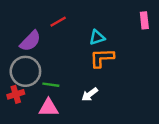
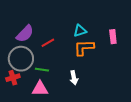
pink rectangle: (144, 20) -> (113, 37), moved
red line: (58, 22) -> (48, 43), moved
white arrow: (90, 94) -> (74, 78), turned -64

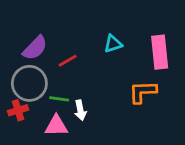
pink rectangle: (113, 37) -> (160, 52), size x1.6
orange L-shape: (84, 48) -> (143, 92), moved
white arrow: (74, 78) -> (80, 110), moved

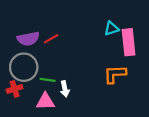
cyan triangle: (113, 44) -> (111, 28), moved
purple semicircle: (35, 48) -> (28, 39), turned 35
red line: (68, 61) -> (51, 39), moved

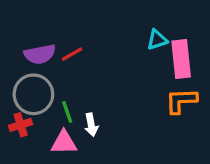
orange L-shape: (115, 74) -> (181, 101), moved
green line: (48, 80) -> (67, 112), turned 63

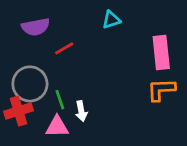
cyan triangle: (157, 40) -> (111, 20), moved
purple semicircle: (40, 54) -> (36, 27), moved
red cross: (21, 125) -> (19, 111), size x1.4

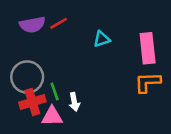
cyan triangle: (111, 20) -> (102, 39), moved
red line: (64, 48) -> (59, 23), moved
red cross: (19, 111) -> (32, 102), moved

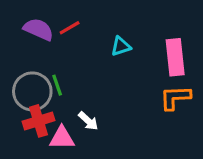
purple semicircle: (32, 25) -> (39, 29), turned -145
green line: (55, 91) -> (57, 85), moved
white arrow: (74, 102) -> (88, 121), turned -36

